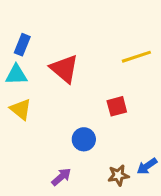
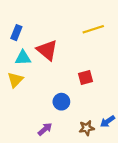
yellow line: (136, 57) -> (93, 29), moved
cyan triangle: (16, 75) -> (23, 58), moved
yellow triangle: (21, 109) -> (15, 80), turned 35

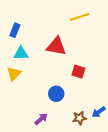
yellow line: (93, 29) -> (79, 17), moved
red triangle: (47, 50) -> (56, 46), moved, turned -30
red square: (86, 78) -> (78, 72), turned 32

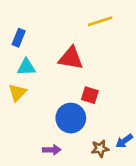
red square: (78, 72) -> (90, 95), moved
blue circle: (56, 94) -> (71, 118), size x1.5
purple arrow: (41, 119) -> (52, 150), turned 40

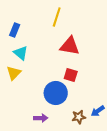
yellow line: (100, 21) -> (57, 17), moved, turned -54
red triangle: (71, 58) -> (70, 46), moved
cyan triangle: (26, 67) -> (21, 53), turned 42

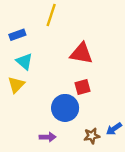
yellow line: (57, 17) -> (51, 15), moved
blue rectangle: (15, 30) -> (17, 35), turned 48
red square: (71, 75) -> (82, 87), turned -32

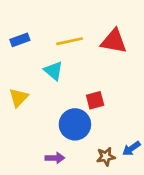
yellow line: (51, 15) -> (70, 41), moved, turned 60
red triangle: (81, 53) -> (114, 41), moved
cyan triangle: (24, 61) -> (53, 71), moved

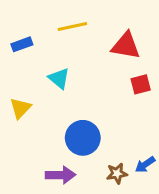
yellow line: (70, 41) -> (72, 26), moved
red square: (95, 100) -> (141, 84), moved
purple arrow: (55, 158) -> (60, 175), size x1.4

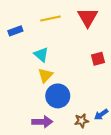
red triangle: (126, 46) -> (88, 17), moved, turned 50
yellow triangle: (20, 108) -> (45, 75), moved

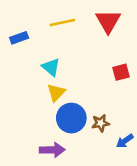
brown star: (82, 121) -> (101, 123), moved

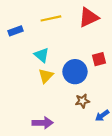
red triangle: (108, 21) -> (89, 17), turned 35
blue circle: (71, 118) -> (75, 72), moved

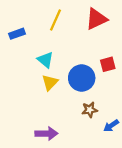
yellow line: (51, 18) -> (56, 20), turned -54

